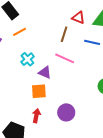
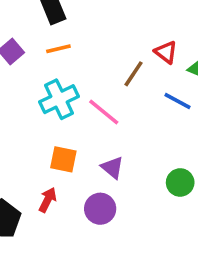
pink line: (65, 58) -> (104, 112), moved
cyan cross: (27, 59) -> (59, 99), size x1.5
purple triangle: (45, 72) -> (112, 168), moved

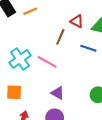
orange line: (58, 49) -> (30, 11), moved
orange square: (63, 159) -> (14, 92), moved

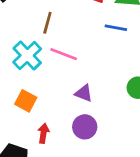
brown line: (60, 37) -> (47, 23), moved
orange square: (14, 92) -> (26, 101), turned 35

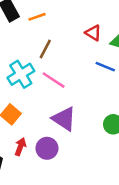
purple triangle: (84, 93) -> (64, 119), size x1.5
purple circle: (85, 127) -> (47, 148), moved

